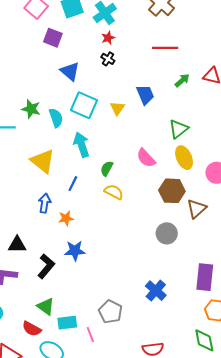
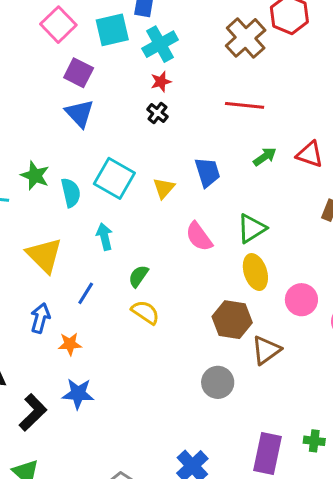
blue triangle: (70, 71) -> (79, 113), moved
cyan arrow: (81, 145) -> (105, 237), size x0.7
pink semicircle: (146, 158) -> (199, 237), moved

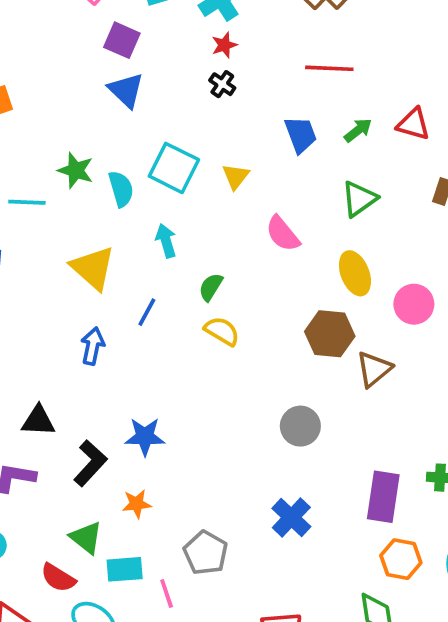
blue trapezoid: (207, 172) -> (301, 135), moved
green triangle: (252, 228) -> (359, 199), moved
orange star: (70, 344) -> (137, 504), moved
gray circle: (218, 382) -> (300, 426), moved

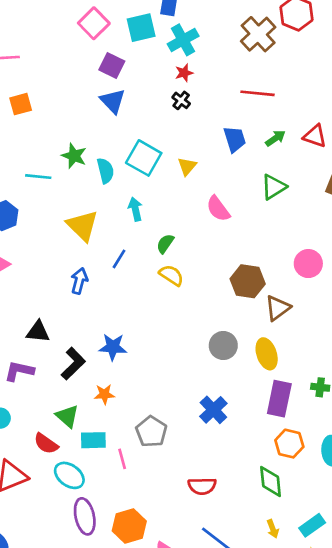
yellow ellipse: (355, 273) -> (267, 354), moved

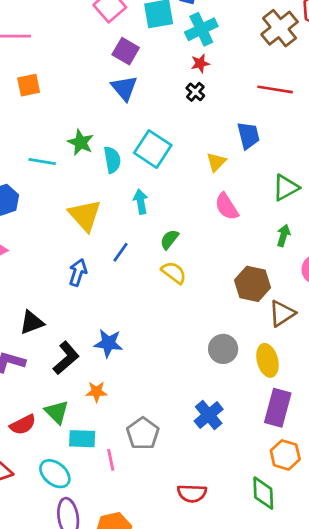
green arrow: (275, 138) -> (284, 235), moved, turned -42
yellow triangle: (187, 166) -> (216, 162), moved
black triangle: (38, 332) -> (32, 323), turned -30
red semicircle: (46, 444) -> (23, 425), moved, turned -65

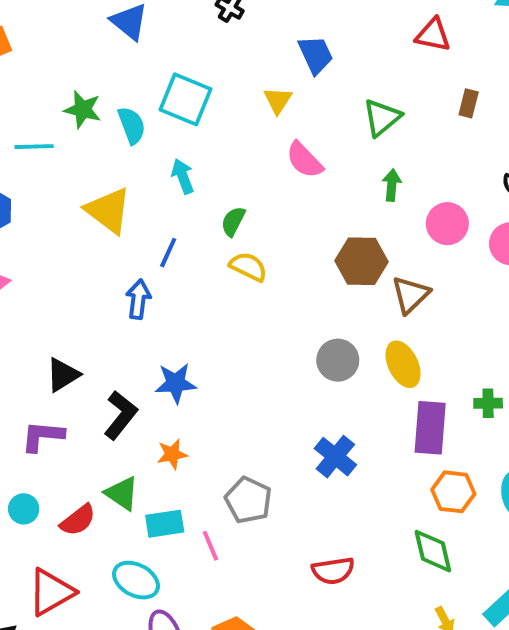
blue arrow: (78, 272) -> (138, 299), moved

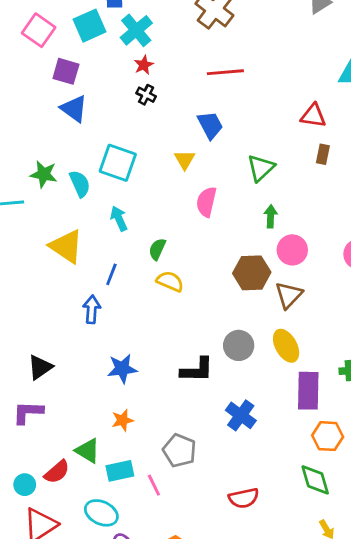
red triangle: (433, 35) -> (313, 116), moved
pink semicircle: (304, 160) -> (206, 202), turned 60
pink circle: (447, 224) -> (292, 250), moved
black L-shape: (121, 415) -> (197, 370), moved, turned 56
cyan circle: (24, 509) -> (25, 485), moved

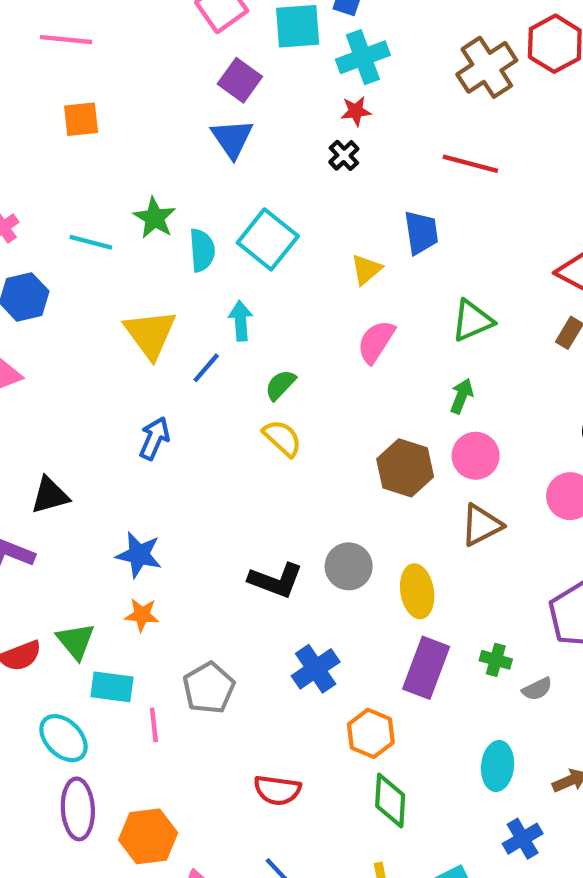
blue line: (111, 274) -> (206, 368), moved
brown triangle: (289, 295) -> (481, 525), moved
blue star: (122, 369) -> (139, 555), moved
orange hexagon: (328, 436) -> (371, 733), moved

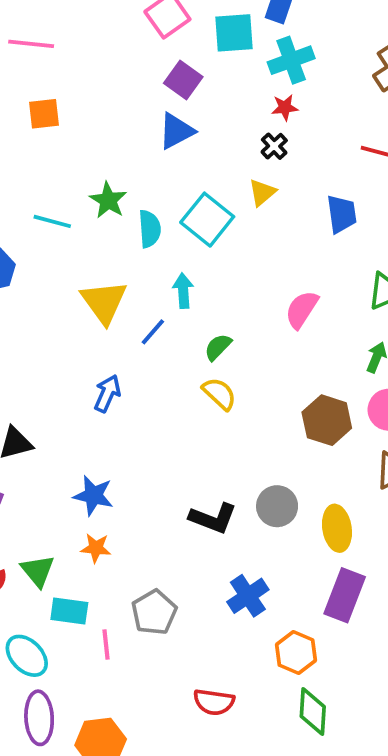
blue triangle: (232, 138) -> (176, 131), turned 36
yellow triangle: (366, 269) -> (262, 192), moved

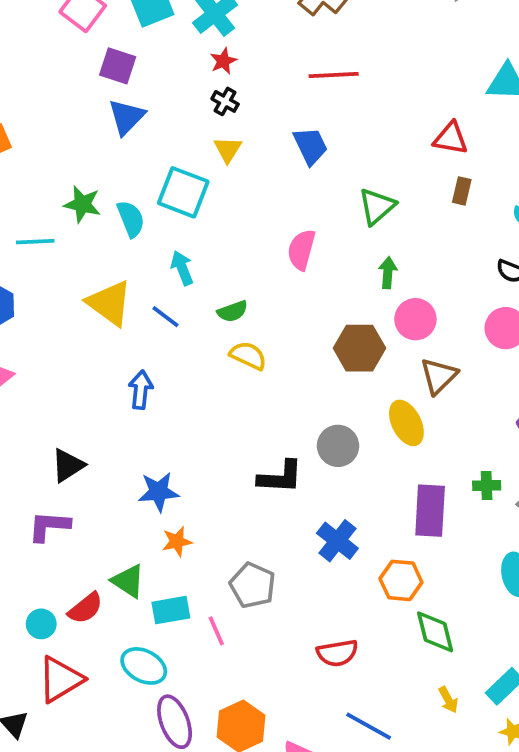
blue line: (153, 332) -> (165, 317), turned -76
green semicircle: (218, 347) -> (232, 311), turned -136
yellow ellipse: (337, 528) -> (406, 423), moved

